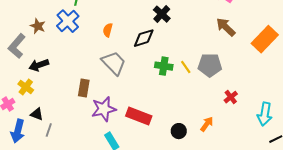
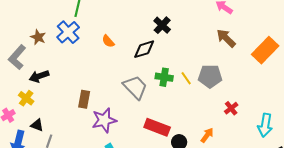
orange semicircle: (108, 30) -> (108, 41), turned -56
gray trapezoid: (114, 63) -> (135, 87), moved
red rectangle: (139, 116) -> (157, 127), moved

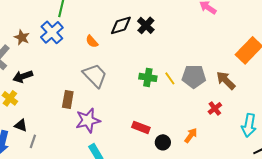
brown arrow: (226, 38) -> (226, 80), moved
black diamond: (144, 49) -> (121, 25), moved
gray trapezoid: (135, 87) -> (95, 75), moved
red rectangle: (157, 127) -> (141, 127), size x0.7

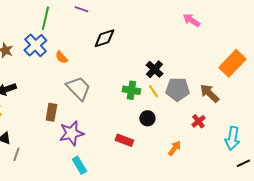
black cross: (146, 25) -> (154, 69), moved
orange semicircle: (92, 41) -> (61, 57), moved
black circle: (163, 142) -> (147, 118), moved

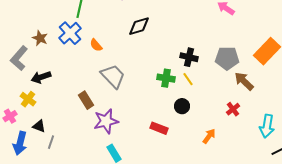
black cross: (154, 69) -> (189, 57), turned -30
gray pentagon: (177, 89) -> (227, 58), moved
brown rectangle: (51, 112) -> (86, 100), turned -42

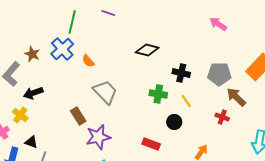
black diamond: (139, 26) -> (147, 50), moved, turned 30
yellow line: (188, 79) -> (186, 101), moved
red cross: (233, 109) -> (222, 117), moved, turned -32

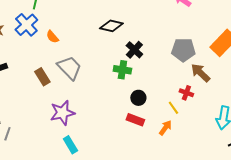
black cross: (181, 73) -> (134, 50), moved, turned 30
yellow line: (186, 101) -> (173, 108), moved
brown rectangle: (78, 116) -> (42, 77), moved
red rectangle: (151, 144) -> (135, 120), moved

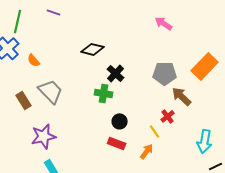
red cross: (186, 93) -> (168, 116), turned 32

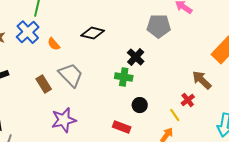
black diamond: (93, 49) -> (93, 33), moved
gray pentagon: (165, 73) -> (159, 26), moved
red rectangle: (117, 143) -> (122, 127), moved

